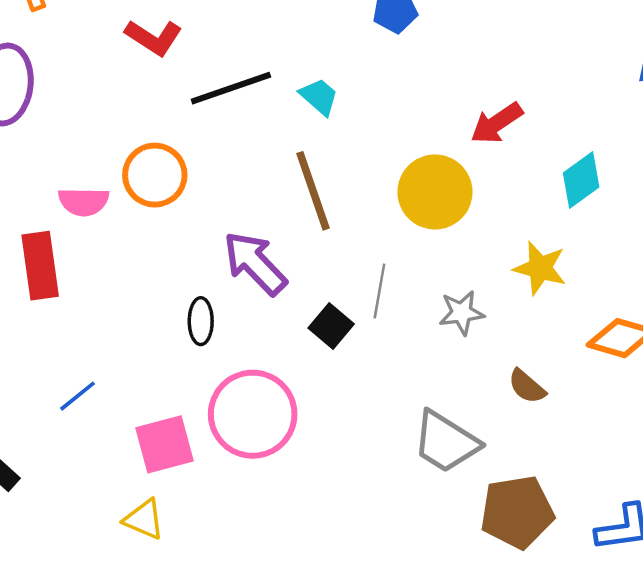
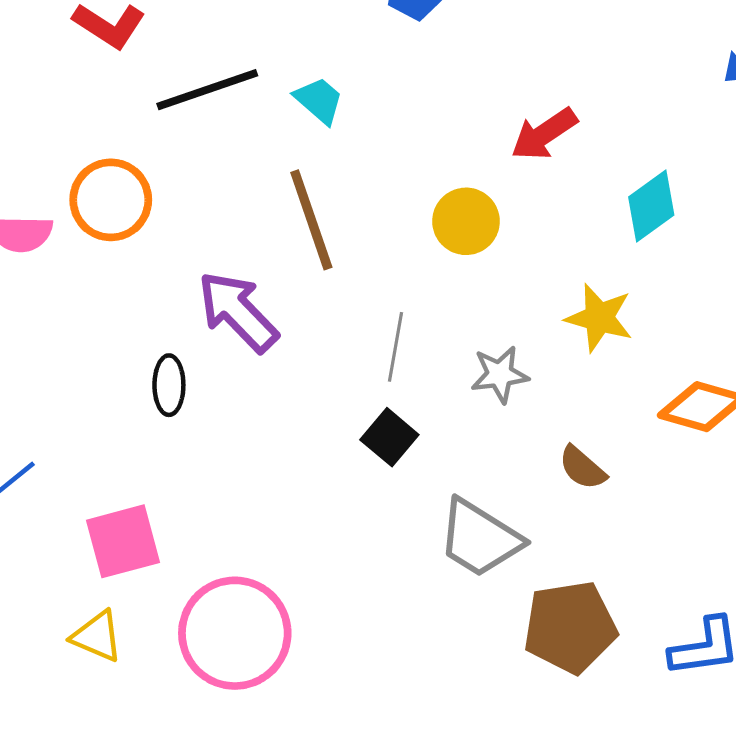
yellow circle: (435, 192) -> (466, 221), size x0.7
black square: (331, 326) -> (389, 437), moved
pink circle: (253, 414) -> (235, 633), moved

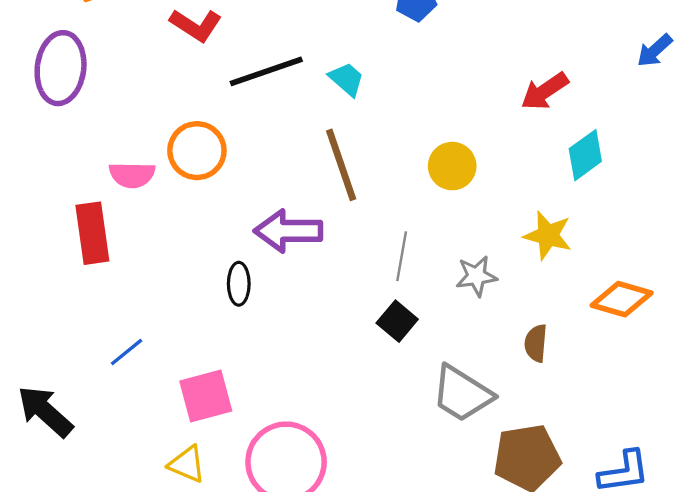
red arrow: (544, 134) -> (545, 91), moved
purple arrow: (238, 312) -> (288, 231), turned -46
brown semicircle: (582, 468) -> (536, 343), turned 54

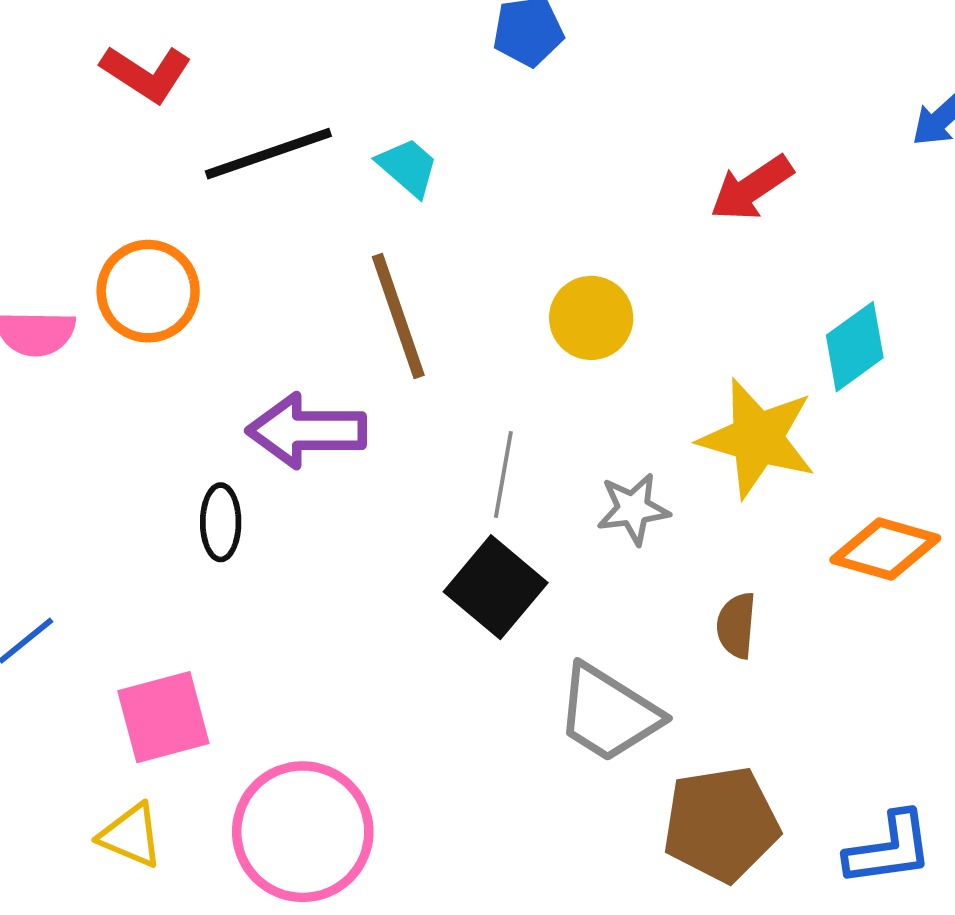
cyan diamond: (585, 155) -> (855, 347), moved
yellow star: (548, 235) -> (757, 438), size x1.4
black square: (397, 321) -> (496, 587), size x1.4

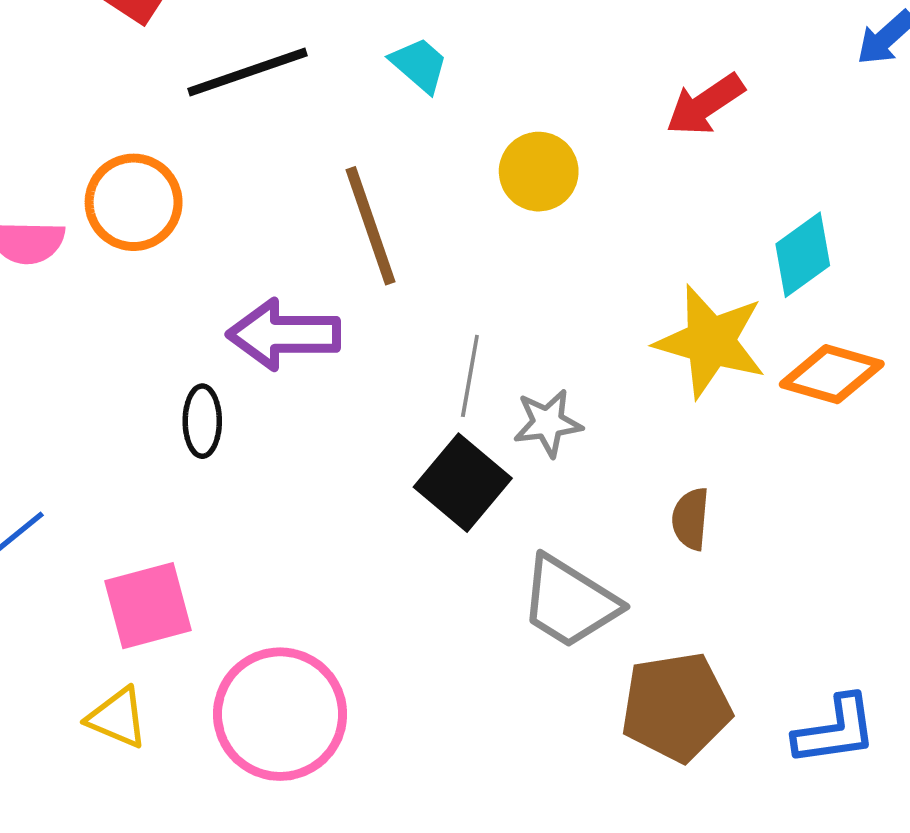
cyan trapezoid: (408, 167) -> (419, 65), moved
yellow circle: (591, 318) -> (539, 172), moved
gray star: (633, 509) -> (548, 423), moved
orange diamond: (885, 549) -> (832, 374), moved

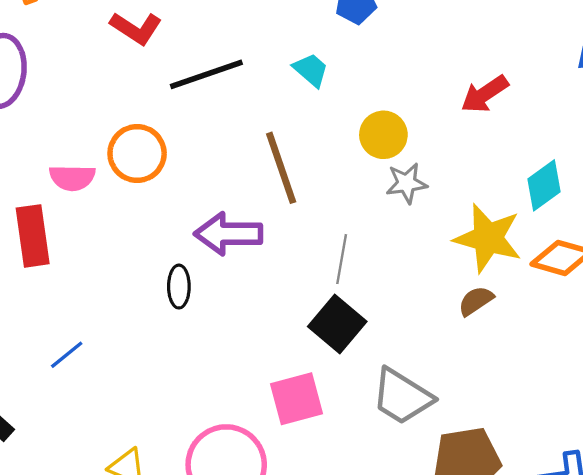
gray star: (548, 423) -> (407, 183), moved
brown semicircle: (691, 519) -> (476, 301), moved, turned 51
pink square: (148, 606) -> (297, 399), moved

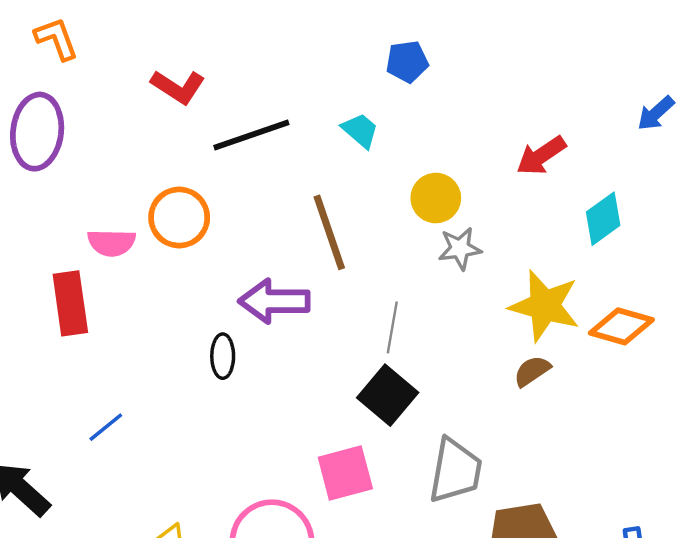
cyan diamond: (544, 185) -> (603, 219), moved
gray trapezoid: (402, 397) -> (455, 471), turned -112

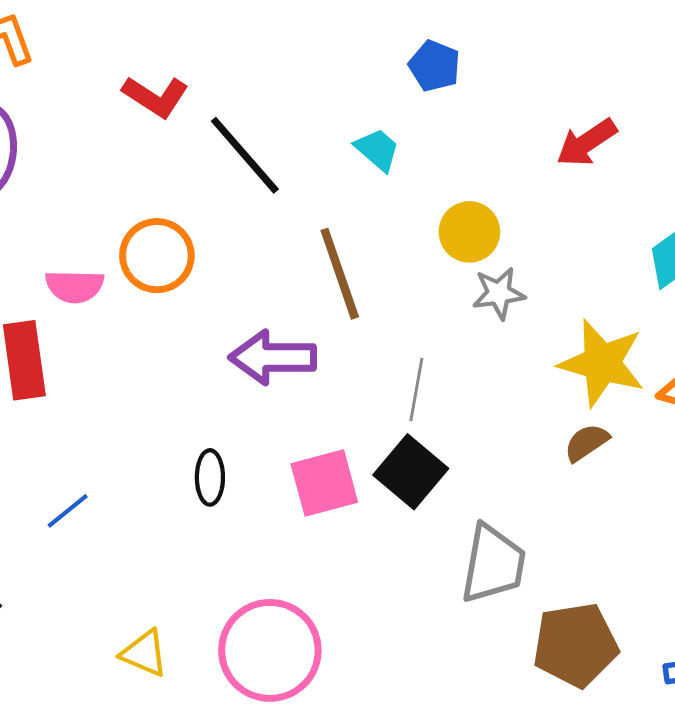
blue pentagon: (407, 62) -> (435, 66), turned 30
black line: (251, 135) -> (245, 155), turned 68
red arrow: (541, 156) -> (587, 143), moved
black ellipse: (223, 356) -> (210, 477), moved
pink square: (345, 473) -> (324, 483), moved

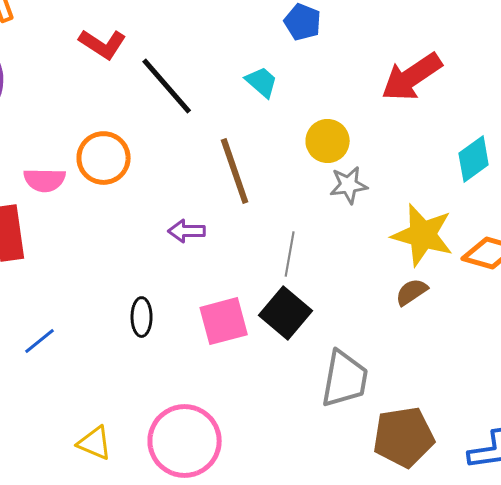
red arrow: (587, 143) -> (412, 77), size x1.4
purple arrow: (273, 357) -> (187, 231), size x0.6

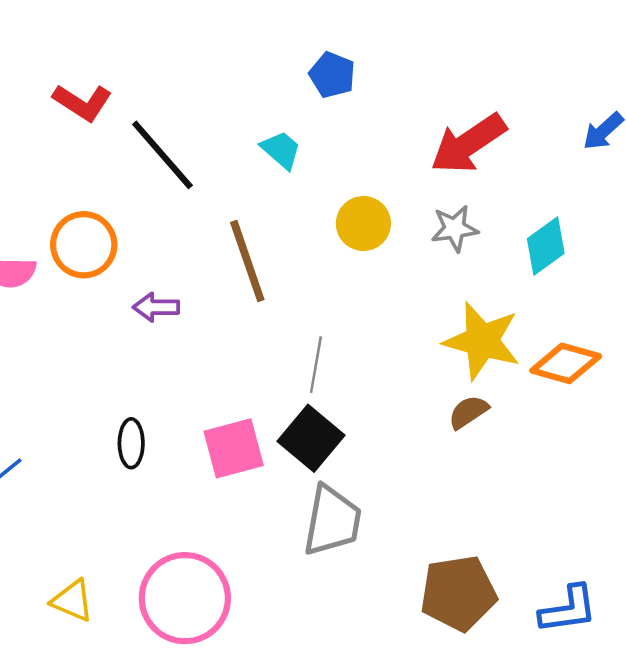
gray star: (349, 185) -> (455, 229), moved
purple arrow: (187, 231) -> (156, 307), moved
gray trapezoid: (345, 379) -> (332, 521), moved

